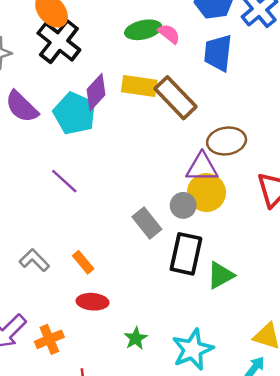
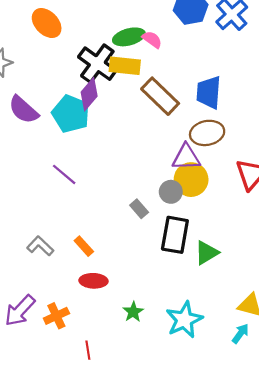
black cross: (59, 42) -> (97, 64), moved
blue trapezoid: (218, 53) -> (209, 92), moved
yellow rectangle: (139, 86) -> (125, 66), moved
gray rectangle: (147, 223) -> (139, 209), size x0.7

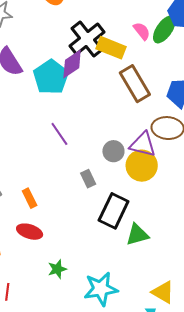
green ellipse: (129, 37) -> (164, 29), moved, turned -56
purple line: (64, 174) -> (59, 134), moved
gray circle: (171, 192) -> (113, 151), moved

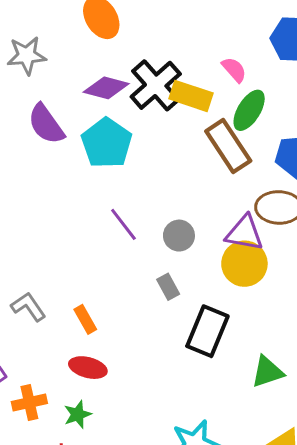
green ellipse: (164, 29) -> (249, 110), moved
purple diamond: (72, 64) -> (106, 88), moved, turned 52
gray circle: (113, 151) -> (179, 236), moved
green triangle: (137, 235) -> (267, 372), moved
green star: (57, 269) -> (78, 414), moved

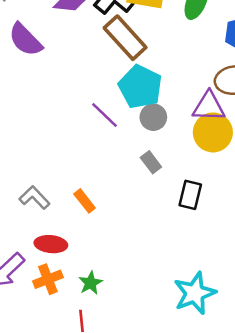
cyan pentagon: (107, 143) -> (140, 87), moved
brown rectangle: (228, 146) -> (125, 38), moved
black rectangle: (207, 331) -> (190, 195), size x0.7
red ellipse: (88, 368) -> (51, 244), moved

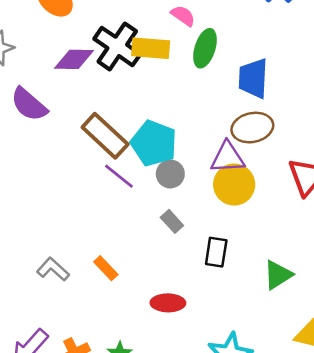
brown rectangle: (125, 38) -> (105, 136), moved
red ellipse: (51, 244) -> (168, 303), moved

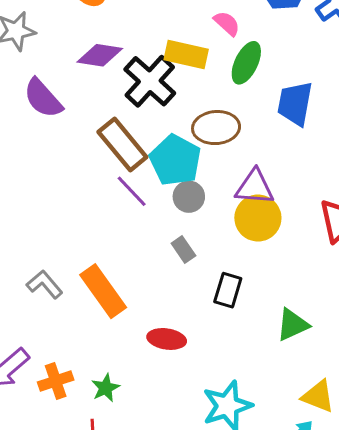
black cross: (117, 46) -> (150, 81), moved
brown ellipse: (252, 128) -> (216, 128), moved
orange rectangle: (106, 268) -> (103, 291), size x1.8

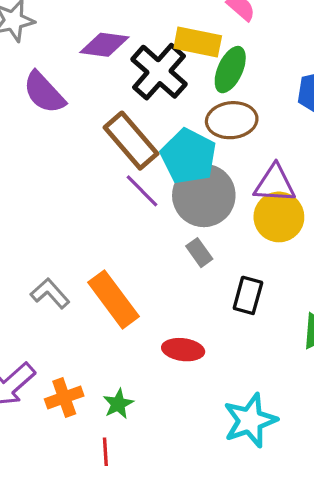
green ellipse: (246, 63) -> (230, 70), moved
gray circle: (189, 197) -> (204, 195), size x1.8

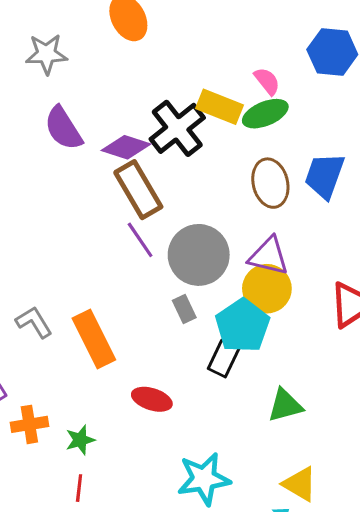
purple diamond: (104, 45) -> (126, 147), moved
green ellipse: (230, 70) -> (265, 114), moved, turned 33
brown ellipse: (232, 120) -> (270, 183), moved, turned 72
cyan pentagon: (188, 156) -> (243, 326), moved
red line: (105, 452) -> (79, 488), moved

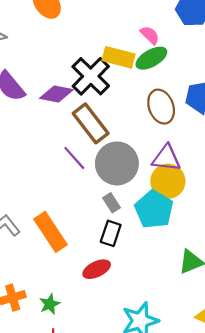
brown rectangle: (138, 190) -> (91, 123), moved
black rectangle: (224, 359) -> (111, 233), moved
red ellipse: (152, 399) -> (97, 269), turned -36

